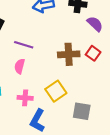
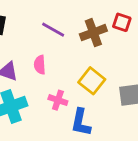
purple line: (24, 45) -> (53, 30), moved, turned 30
pink cross: (25, 98) -> (58, 100), turned 32

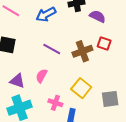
pink semicircle: (40, 65) -> (41, 76), turned 32

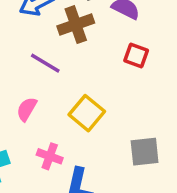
brown cross: (82, 51) -> (76, 25), moved
yellow square: (81, 88) -> (87, 113), moved

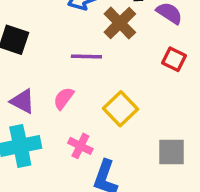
brown cross: (76, 25) -> (120, 23), turned -32
purple line: (45, 63) -> (86, 57), turned -36

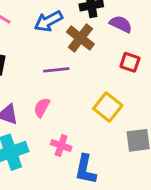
yellow square: (121, 109) -> (108, 107), moved

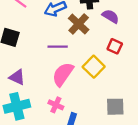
pink semicircle: (42, 107) -> (63, 74), moved, size x1.6
yellow square: (108, 107) -> (94, 67), moved

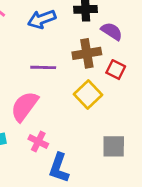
brown cross: (79, 24) -> (87, 53), moved, turned 35
pink semicircle: (63, 74) -> (24, 106), moved

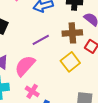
purple line: (43, 67) -> (41, 40), turned -36

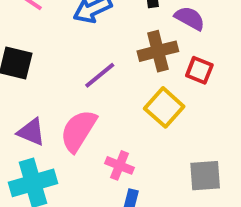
pink cross: (32, 91) -> (119, 165), moved

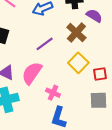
brown cross: (158, 51) -> (76, 33), turned -36
red square: (199, 70) -> (100, 74), moved, turned -32

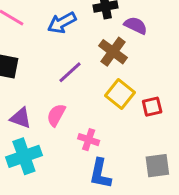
pink semicircle: (32, 73) -> (56, 115), size x0.7
gray square: (99, 100) -> (157, 166), moved

